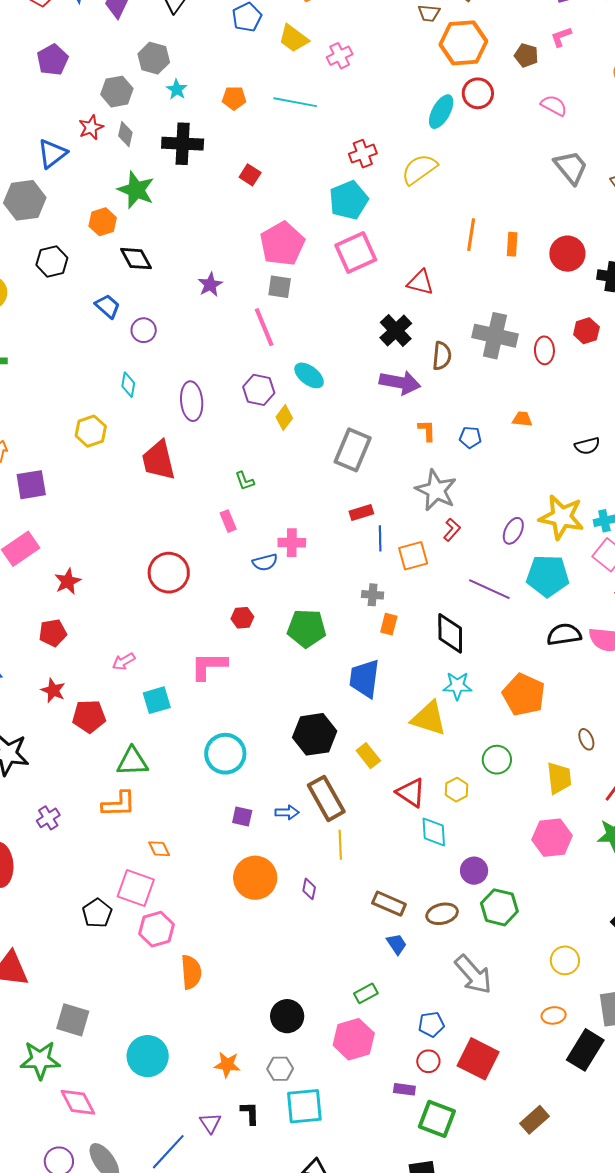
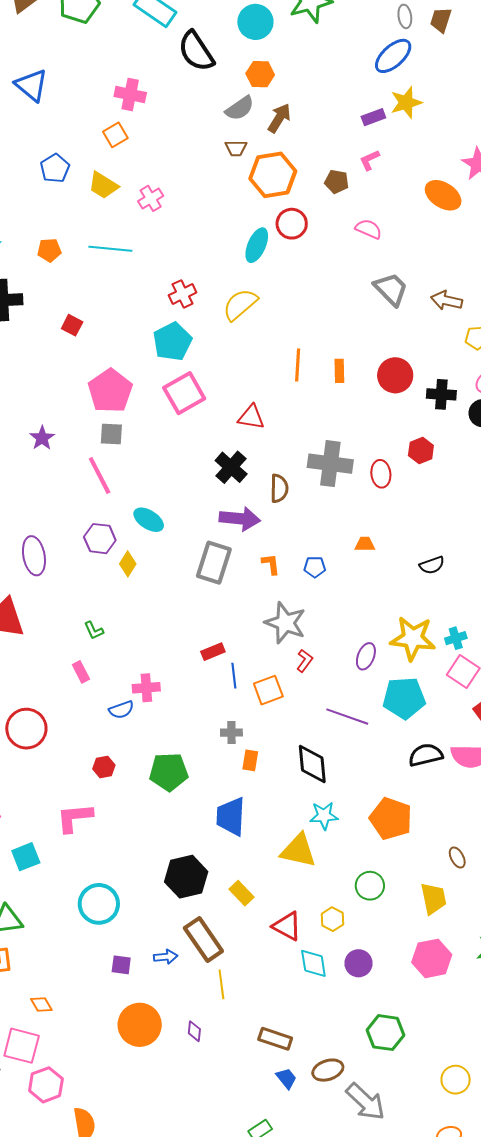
gray rectangle: (353, 450) -> (214, 563), moved
purple circle: (474, 871) -> (359, 963), moved
brown ellipse: (442, 914) -> (328, 1070), moved

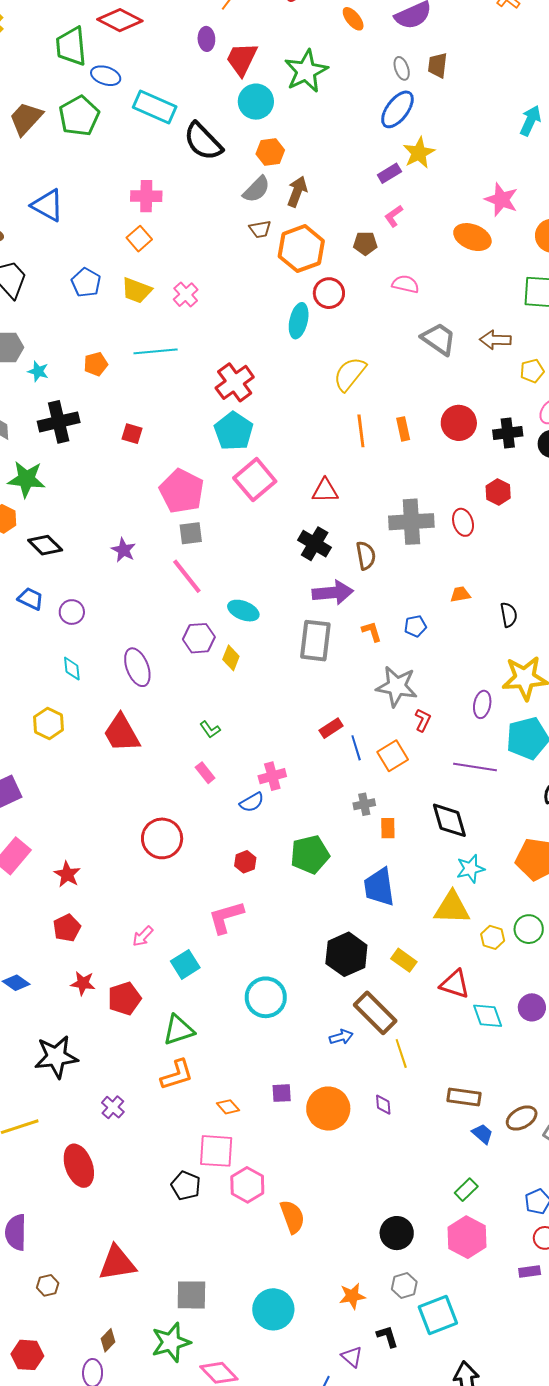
red cross: (183, 294) -> (235, 382), size x1.4
yellow semicircle: (240, 304) -> (350, 374), moved
black semicircle: (432, 565) -> (509, 615), moved, turned -70
yellow hexagon: (332, 919) -> (493, 937), moved
purple square: (121, 965) -> (282, 1093), moved

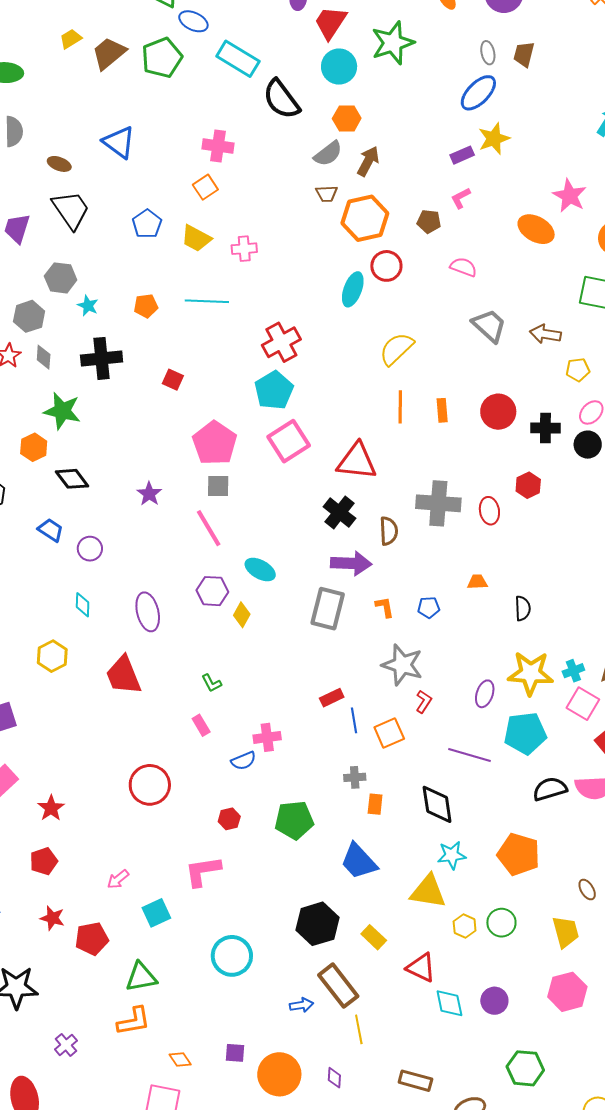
pink cross: (186, 295) -> (244, 249), turned 30
red triangle: (325, 491) -> (357, 461), size x1.5
blue trapezoid: (379, 887) -> (359, 861), turned -42

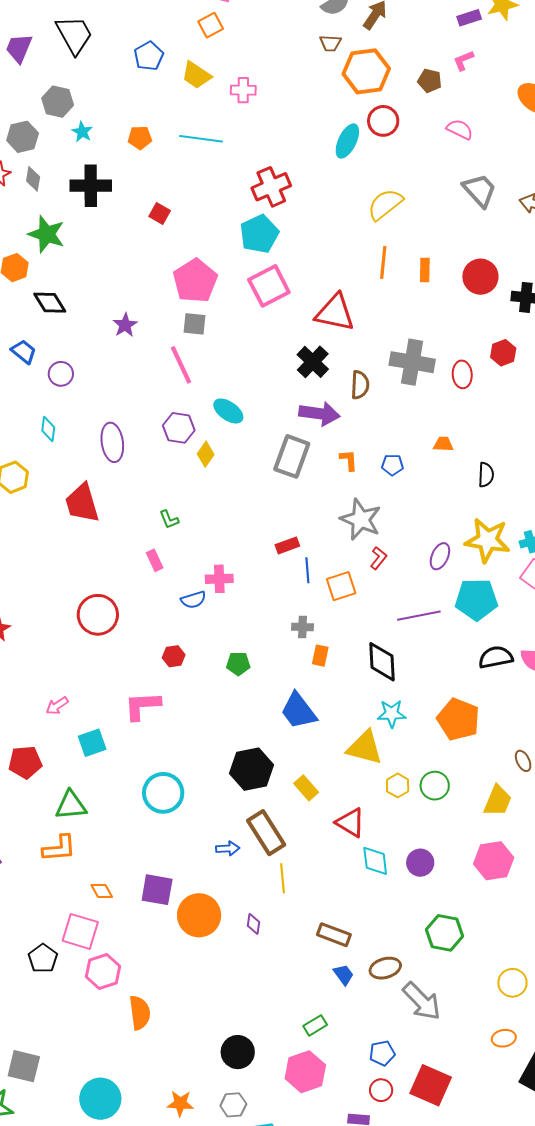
purple line: (469, 755) -> (419, 616), turned -33
green pentagon: (294, 820) -> (238, 664), size x0.6
yellow trapezoid: (566, 932) -> (498, 801), turned 32
purple square: (235, 1053) -> (157, 890), size x1.6

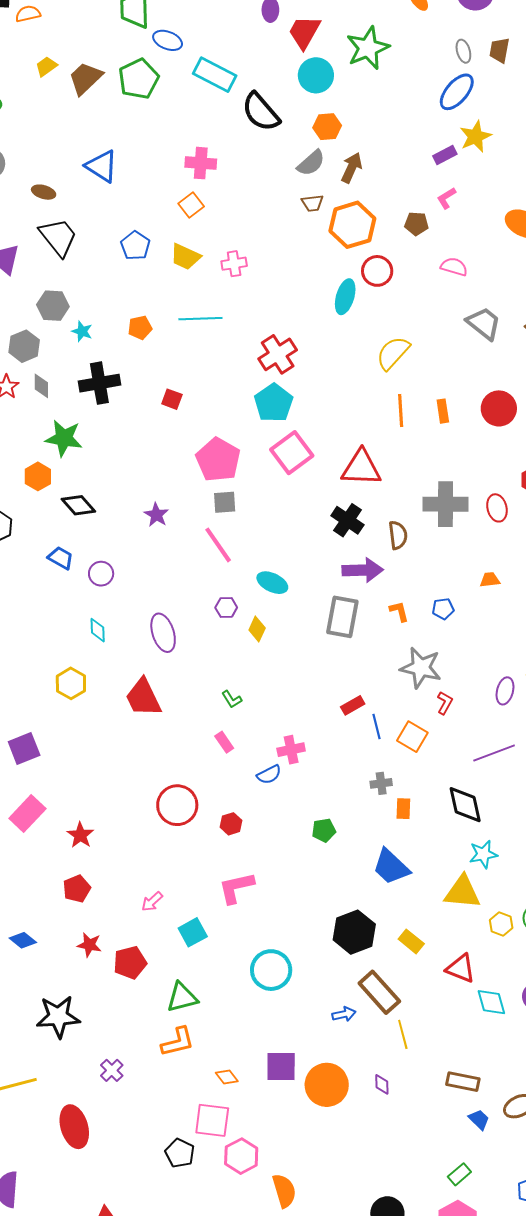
purple hexagon: (179, 428) -> (226, 607), size x0.7
orange square: (341, 586) -> (412, 737), turned -32
red hexagon: (174, 656) -> (231, 824), moved

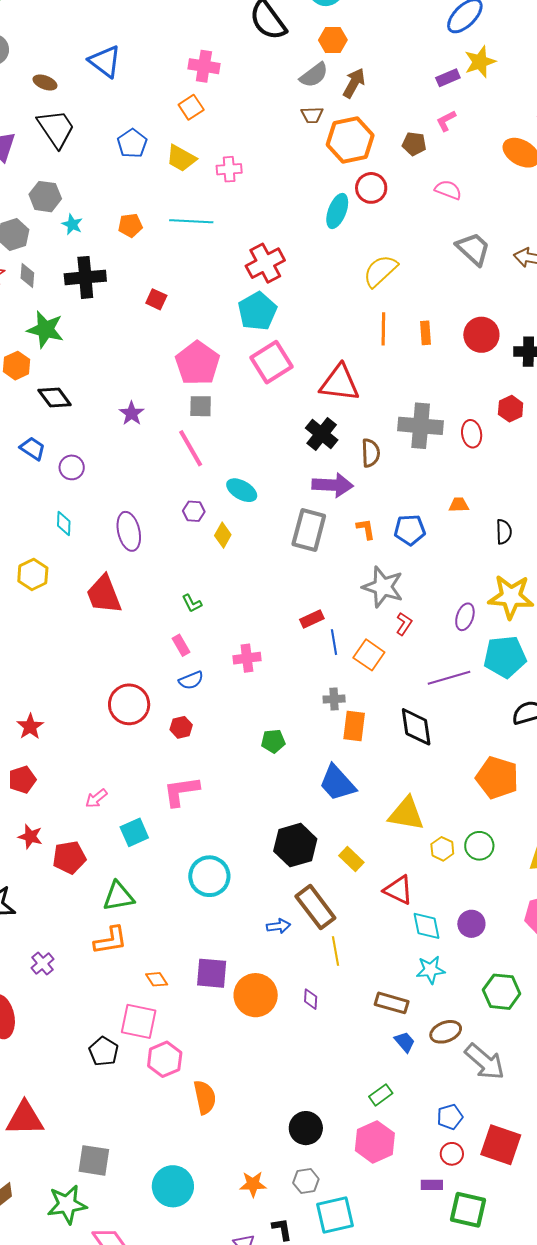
blue pentagon: (443, 609) -> (410, 530), size x1.4
blue semicircle: (269, 775) -> (191, 680), moved
orange rectangle: (403, 809) -> (354, 726), size x1.4
cyan star: (483, 854) -> (431, 970), moved

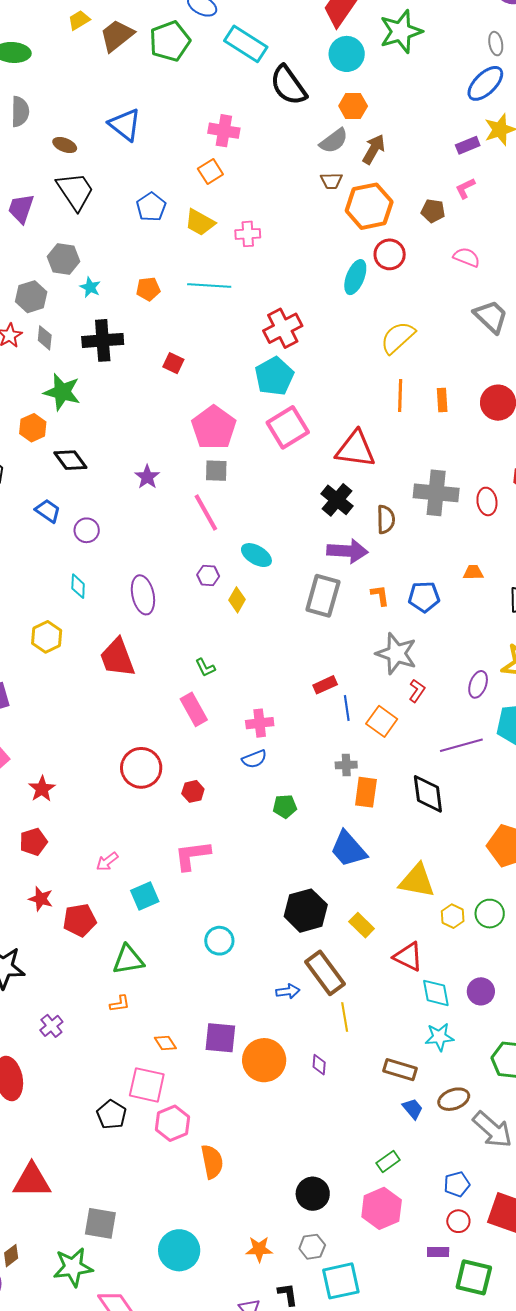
pink rectangle: (181, 645) -> (194, 709), size x1.5
blue semicircle: (191, 680) -> (254, 759), moved
cyan circle: (209, 876) -> (219, 941), size x0.7
orange L-shape: (110, 940) -> (120, 1004), size x0.6

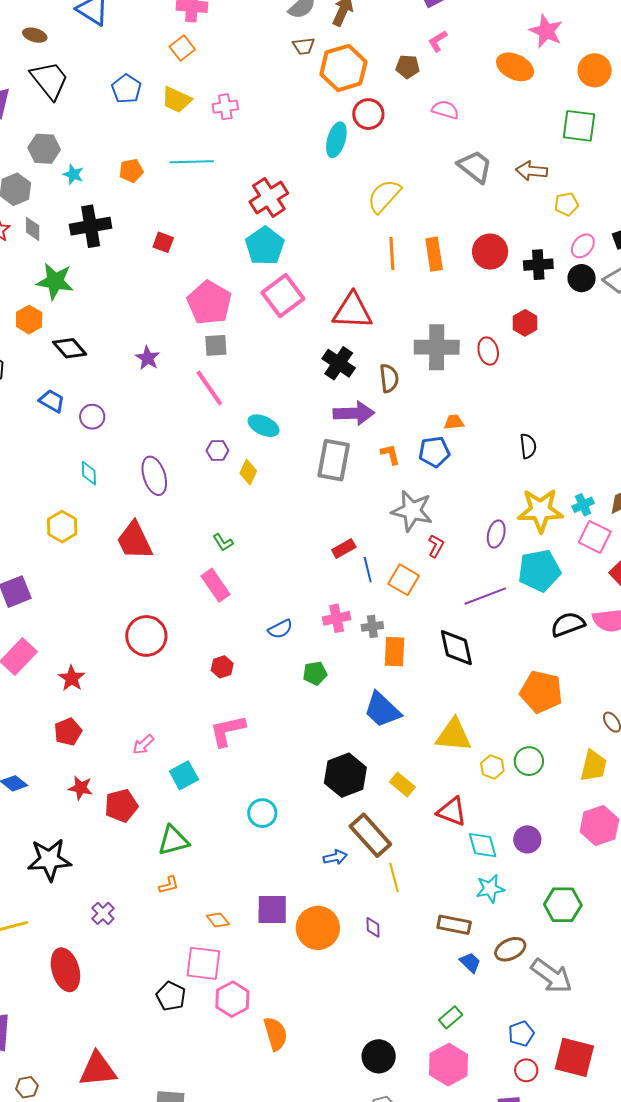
orange rectangle: (442, 400) -> (434, 254), size x1.4
orange trapezoid: (473, 572) -> (454, 422), moved
pink cross: (260, 723) -> (337, 618), moved
red circle: (141, 768) -> (146, 636), moved

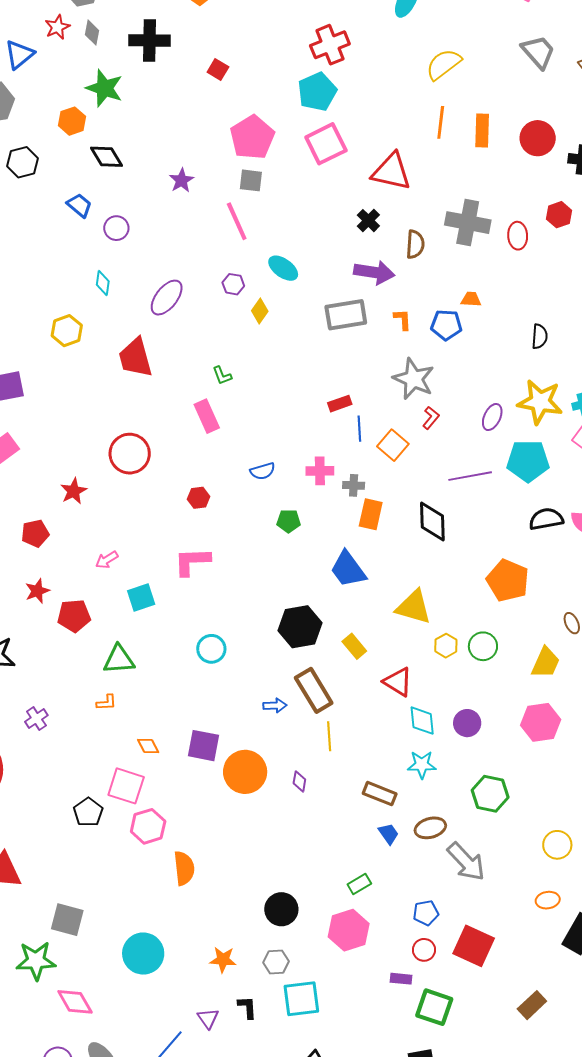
black cross: (339, 363) -> (368, 221), size x0.7
gray rectangle: (334, 460) -> (346, 315), turned 60
purple ellipse: (154, 476) -> (167, 298), turned 45
red star: (72, 678) -> (74, 491), moved
red star: (81, 788) -> (37, 591), turned 30

